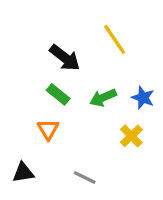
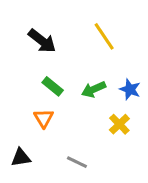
black arrow: (65, 58) -> (42, 41), moved

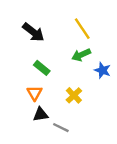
green arrow: (94, 89) -> (81, 55), moved
yellow cross: (119, 124) -> (74, 95), moved
black triangle: (21, 158) -> (41, 114), moved

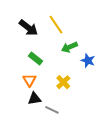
yellow line: (82, 29) -> (56, 25), moved

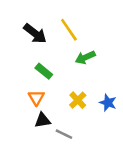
blue star: (88, 61) -> (108, 103), moved

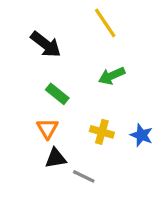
yellow line: (69, 30) -> (105, 23), moved
yellow cross: (78, 100) -> (102, 132), turned -30

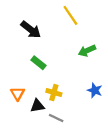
green arrow: (112, 76) -> (87, 51), moved
orange triangle: (47, 129) -> (18, 94), moved
yellow cross: (102, 132) -> (54, 93), moved

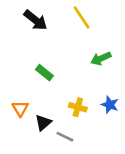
black arrow: (31, 30) -> (36, 20), moved
yellow cross: (54, 93) -> (78, 107), moved
black triangle: (37, 106) -> (43, 123), turned -32

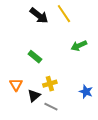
black arrow: (36, 20) -> (39, 16), moved
blue star: (110, 105) -> (86, 92), moved
yellow cross: (78, 107) -> (50, 84), moved, turned -32

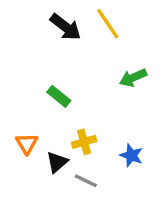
blue star: (86, 92) -> (131, 155), moved

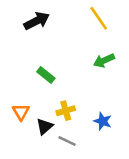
yellow line: (108, 24) -> (99, 18), moved
black arrow: (65, 27) -> (37, 21), moved, turned -65

